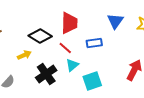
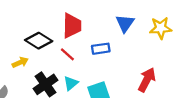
cyan triangle: (72, 65) -> (71, 83), moved

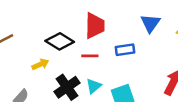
red line: (67, 54) -> (90, 56), turned -42

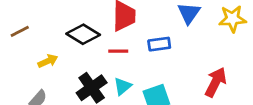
yellow arrow: (40, 64) -> (48, 61), moved

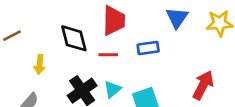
black diamond: (83, 34) -> (74, 38), turned 44
yellow arrow: (48, 61) -> (39, 64), turned 120

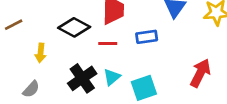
black diamond: (74, 38) -> (74, 27), turned -48

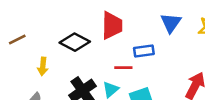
red line: (108, 43) -> (123, 68), moved

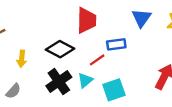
black diamond: (75, 42) -> (60, 49), moved
red line: (123, 68) -> (97, 60), turned -35

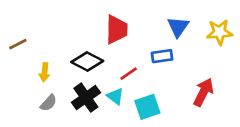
blue rectangle: (116, 44) -> (162, 56), moved
cyan triangle: (85, 80) -> (115, 96), turned -42
gray semicircle: (13, 91) -> (48, 103), moved

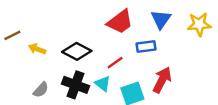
red trapezoid: (117, 29) -> (120, 22), moved, turned 52
yellow arrow: (44, 72) -> (37, 49), moved, turned 105
red arrow: (203, 92) -> (162, 80), moved
black cross: (86, 98) -> (75, 85), turned -35

